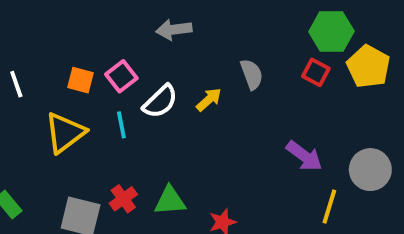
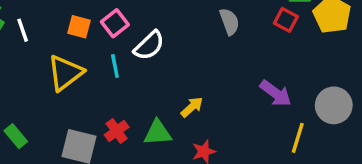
yellow arrow: (209, 100) -> (192, 107), moved

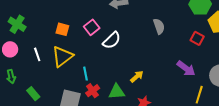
red square: (286, 20) -> (197, 38), moved
orange square: (79, 27) -> (62, 29), moved
white line: (23, 30) -> (37, 54), moved
cyan line: (115, 66) -> (85, 74), moved

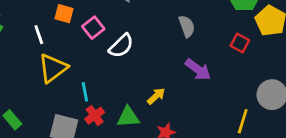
orange square: (62, 29) -> (64, 14), moved
white line: (37, 54) -> (39, 35), moved
purple arrow: (186, 69) -> (198, 70), moved

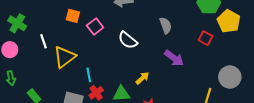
white line: (39, 35) -> (43, 41), moved
white semicircle: (121, 46) -> (128, 40), moved, turned 84

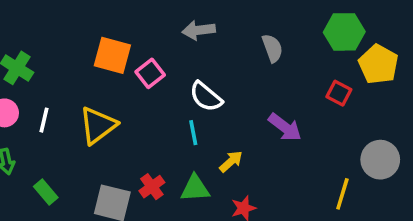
orange square: (73, 16) -> (112, 55), size x1.5
gray semicircle: (166, 25) -> (272, 48), moved
white line: (43, 41) -> (44, 120), moved, turned 32
cyan line: (89, 75) -> (193, 133), moved

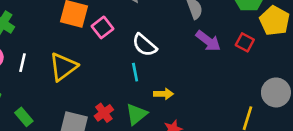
purple arrow: (285, 127) -> (208, 41), moved
yellow arrow: (231, 161) -> (163, 94), turned 42
green triangle: (195, 188) -> (136, 114), turned -35

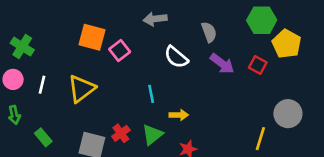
white semicircle: (145, 45) -> (176, 57), moved

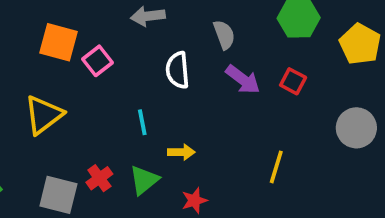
yellow pentagon: (287, 44) -> (360, 44), moved
white semicircle: (176, 57) -> (178, 70), turned 45
gray circle: (288, 114) -> (356, 128), moved
yellow line: (260, 139) -> (276, 167), moved

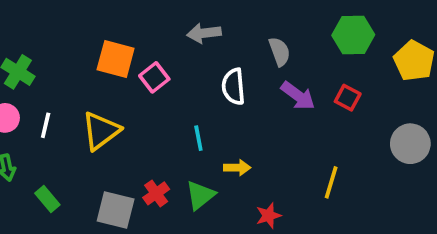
red star: (194, 200) -> (268, 216), moved

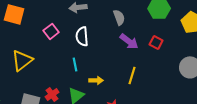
orange square: (116, 59) -> (14, 14), moved
white semicircle: (233, 87) -> (82, 36), moved
yellow line: (331, 182) -> (132, 75), moved

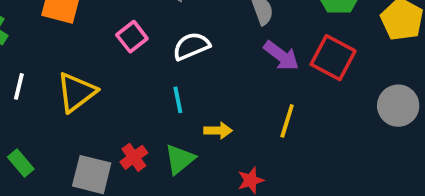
white semicircle: (82, 36) -> (191, 46), turned 72
red square: (156, 42) -> (333, 58), size x1.6

